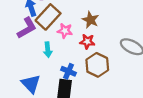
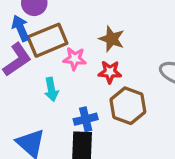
brown rectangle: (48, 17) -> (47, 40), turned 30
blue cross: (69, 71) -> (86, 119), turned -32

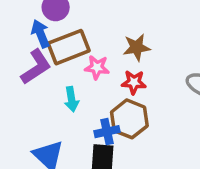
brown star: (112, 39) -> (137, 47), turned -30
brown hexagon: (128, 106) -> (129, 119), moved

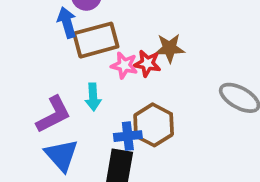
purple L-shape: (36, 67) -> (53, 115), moved
red star: (134, 82) -> (147, 63), moved

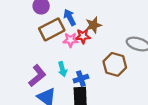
blue arrow: (67, 22) -> (70, 17), moved
cyan arrow: (93, 97) -> (62, 69), moved
brown hexagon: (154, 125) -> (115, 64), moved

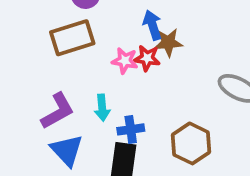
blue arrow: (70, 17) -> (152, 25), moved
brown rectangle: (52, 29) -> (72, 38), moved
brown hexagon: (115, 64) -> (191, 143), moved

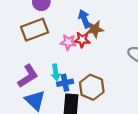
blue cross: (131, 129) -> (65, 83), moved
brown hexagon: (191, 143) -> (92, 87), moved

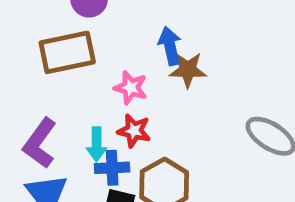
red star: (82, 40) -> (134, 131), moved
purple L-shape: (28, 76) -> (40, 143), turned 150

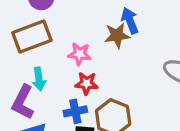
blue arrow: (170, 46) -> (130, 21), moved
cyan arrow: (97, 144) -> (39, 79), moved

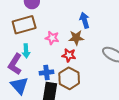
brown star: (117, 35) -> (76, 38), moved
red star: (86, 83) -> (69, 55), moved

